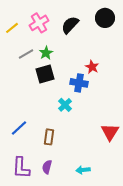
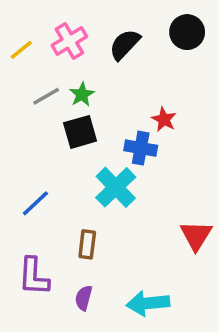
cyan cross: (65, 105) -> (116, 187), size x1.6
blue line: (19, 128) -> (35, 203), moved
purple L-shape: (21, 168) -> (34, 276), moved
cyan arrow: (83, 170) -> (148, 303), size x1.6

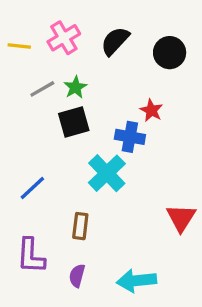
black circle: (187, 32) -> (170, 53), moved
yellow line: (21, 50) -> (19, 46), turned 45

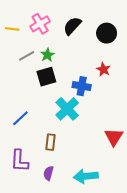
red star: (151, 110) -> (103, 69), moved

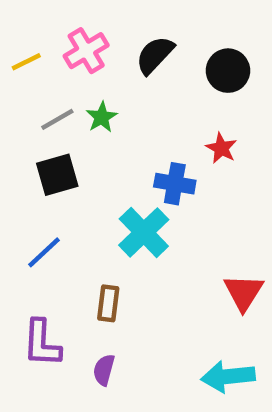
yellow line: (12, 29) -> (26, 62), turned -32
black square: (46, 77) -> (57, 175), moved
cyan arrow: (86, 176) -> (228, 377), moved

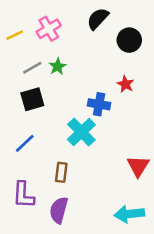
black semicircle: (155, 55) -> (98, 19), moved
purple semicircle: (104, 370) -> (59, 210), size x1.5

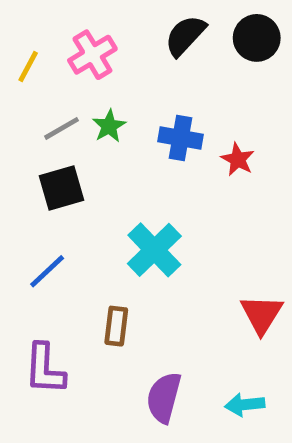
yellow line: (15, 35) -> (28, 67), turned -36
black circle: (129, 40) -> (257, 38), moved
blue cross: (99, 104) -> (181, 138), moved
purple semicircle: (59, 210) -> (164, 398), moved
cyan arrow: (129, 214) -> (245, 405), size x0.7

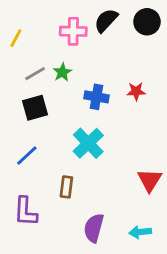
pink cross: (92, 55) -> (73, 31), moved, turned 32
blue cross: (181, 138) -> (96, 97), moved
red star: (238, 159) -> (136, 91), turned -30

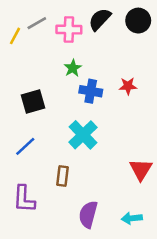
green star: (62, 72) -> (73, 68), moved
gray line: (35, 74) -> (37, 23), moved

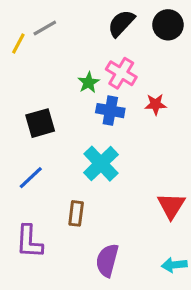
pink cross: (69, 30) -> (121, 73), moved, turned 30
cyan arrow: (132, 218) -> (174, 265), moved

